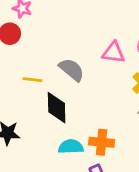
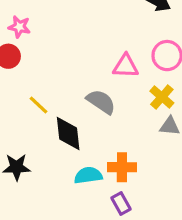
gray semicircle: (72, 70) -> (101, 102), moved
yellow line: (33, 80) -> (38, 105), turned 42

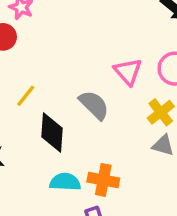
pink triangle: (126, 66) -> (128, 72), turned 36
yellow line: (38, 105) -> (26, 96), turned 75

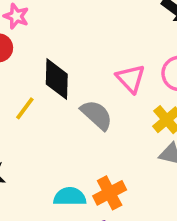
black diamond: (52, 133) -> (57, 79), moved
orange cross: (103, 180) -> (110, 193), turned -36

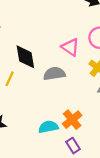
gray semicircle: (97, 115) -> (54, 74), turned -40

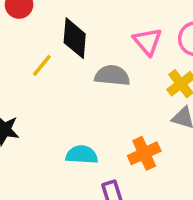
orange cross: (72, 120) -> (144, 153), moved

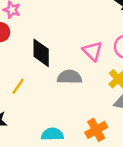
yellow line: (42, 65) -> (18, 86), moved

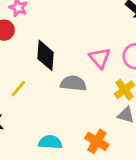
orange cross: (96, 130) -> (97, 141), turned -35

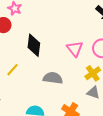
gray semicircle: (73, 83) -> (53, 78), moved

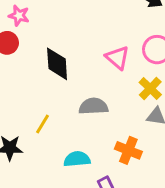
yellow line: (13, 70) -> (43, 124), moved

